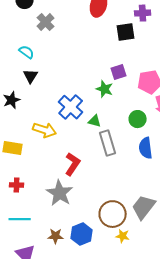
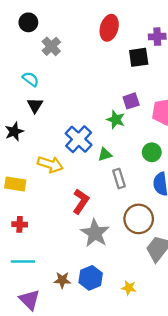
green triangle: (95, 121) -> (105, 154), turned -32
gray rectangle: (108, 143) -> (119, 179), size x0.7
gray star: (60, 193) -> (95, 233), moved
brown circle: (113, 214) -> (139, 219), moved
yellow star: (123, 236) -> (129, 288), moved

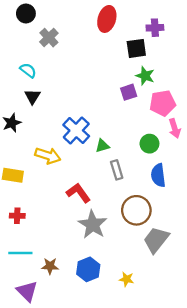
green star: (116, 120) -> (145, 76), moved
red L-shape: (81, 201) -> (78, 193), turned -70
brown star: (62, 280) -> (50, 266), moved

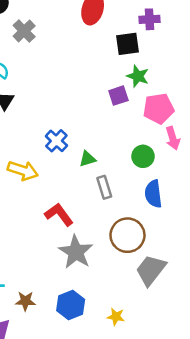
blue cross: (76, 130) -> (56, 141), size x0.7

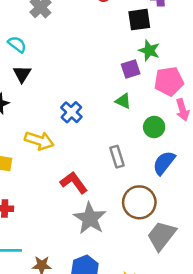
green triangle: (87, 159) -> (123, 101), moved, turned 42
blue semicircle: (153, 194) -> (164, 163), turned 45

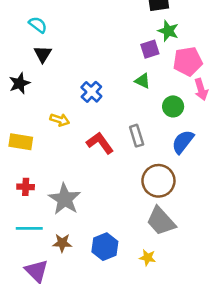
yellow arrow: (39, 141) -> (60, 120), size x0.7
red L-shape: (74, 183) -> (100, 143), moved
gray star: (90, 218) -> (65, 199), moved
gray trapezoid: (161, 236) -> (161, 221), moved, turned -80

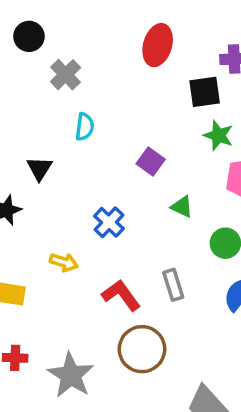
cyan semicircle: (38, 25) -> (85, 127), moved, turned 60
purple square: (150, 49) -> (151, 161), moved, turned -36
brown circle: (158, 181) -> (142, 349), moved

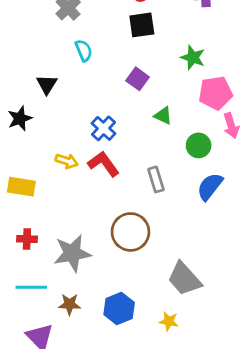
black square: (205, 92) -> (142, 25), moved
cyan semicircle: (85, 127) -> (84, 50), turned -30
red L-shape: (121, 295) -> (104, 164), moved
gray star: (71, 375) -> (72, 253), turned 30

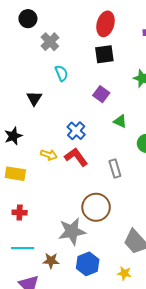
black star: (20, 119) -> (13, 136), moved
gray star: (72, 253) -> (72, 231), moved

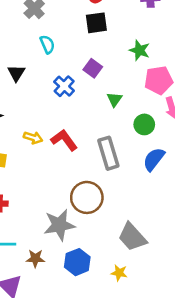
green triangle: (120, 121) -> (114, 99), turned 40
blue cross: (76, 131) -> (64, 86), moved
gray rectangle: (115, 168) -> (108, 153), size x1.5

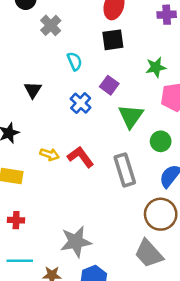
cyan semicircle: (47, 44) -> (75, 61), moved
green star: (139, 50) -> (156, 67), turned -30
green triangle: (114, 99) -> (131, 116), size x1.6
brown circle: (87, 197) -> (161, 214), moved

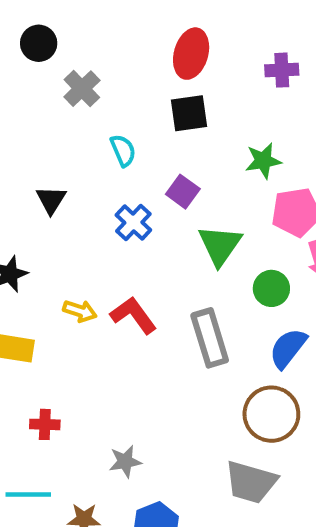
red cross: (16, 220) -> (45, 424), moved
gray star: (76, 242) -> (125, 461), size x0.6
gray trapezoid: (149, 254) -> (251, 482), turned -32

